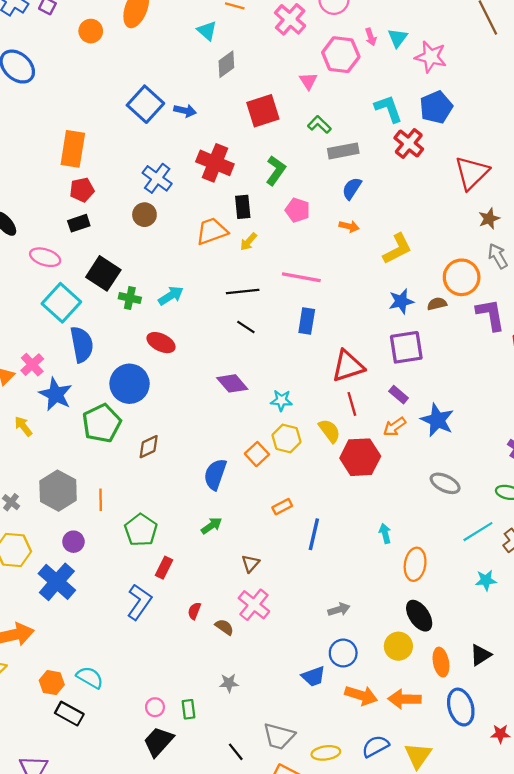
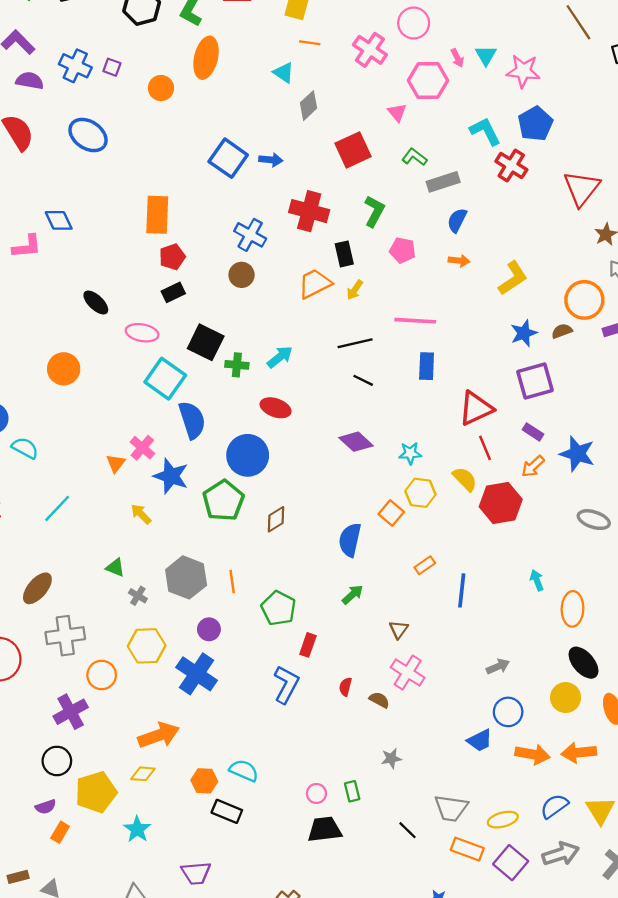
black trapezoid: (158, 742) -> (325, 829), turned 48

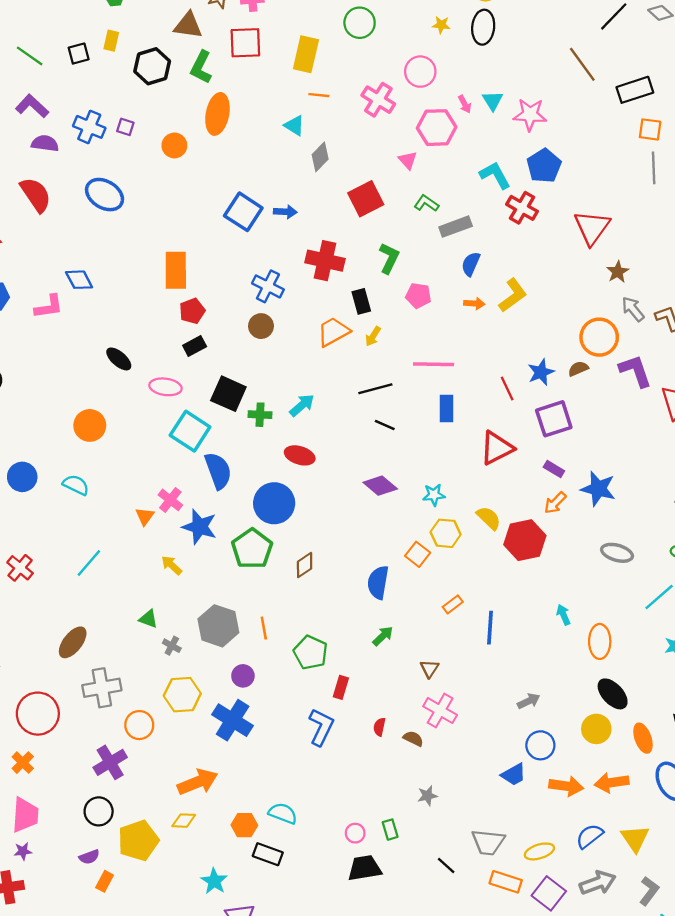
yellow L-shape: (513, 278) -> (513, 295), moved
cyan semicircle: (25, 448) -> (76, 485), moved
red line: (485, 448) -> (507, 389), moved
cyan star: (137, 829) -> (214, 881), moved

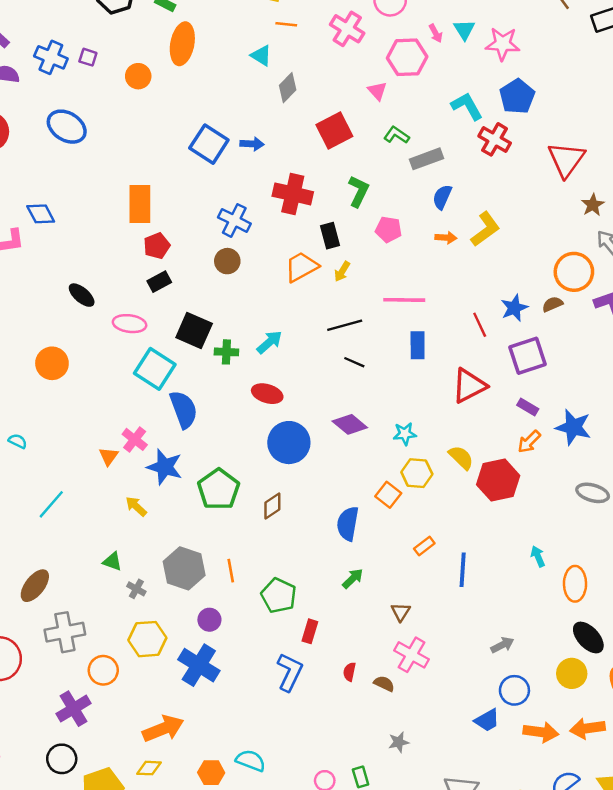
cyan semicircle: (76, 485) -> (18, 441), moved, size x0.7
blue circle: (274, 503) -> (289, 443), moved

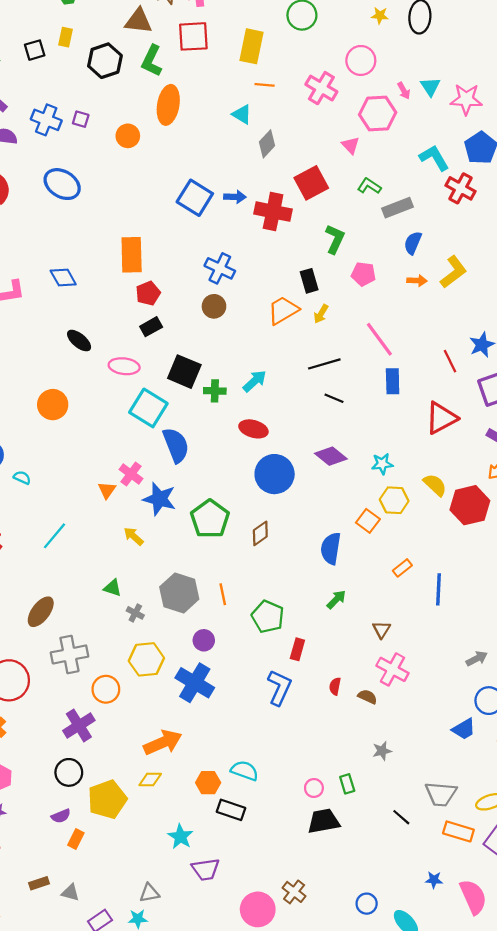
red cross: (293, 194) -> (273, 212), moved
blue diamond: (41, 214) -> (63, 277), moved
pink line: (404, 300) -> (379, 339), turned 54

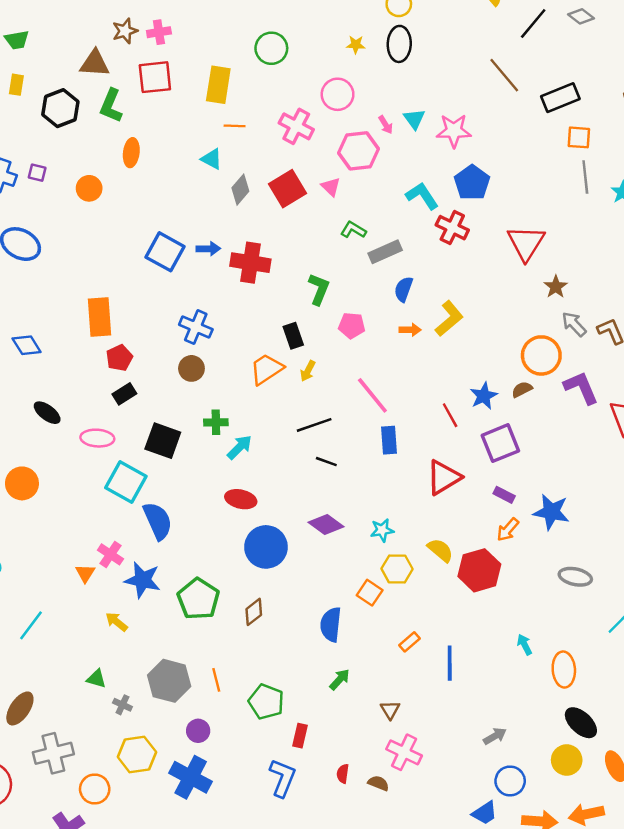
orange ellipse: (168, 105) -> (131, 153), size x0.7
red square: (311, 183) -> (287, 189), moved
green cross: (215, 391) -> (216, 422), moved

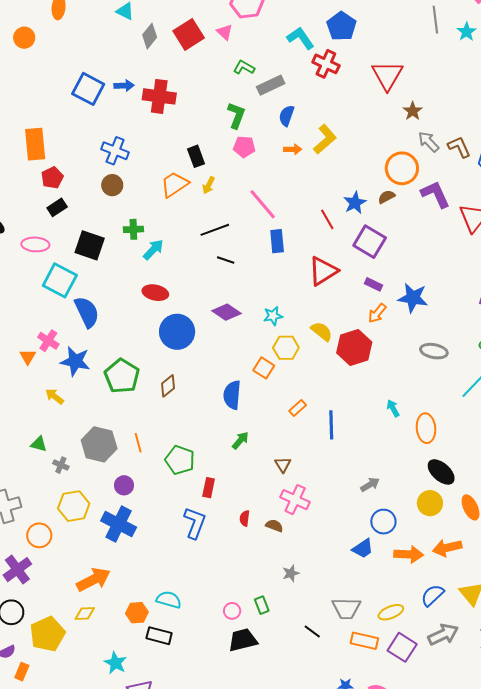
green L-shape: (319, 289) -> (236, 115), moved
purple square: (500, 443) -> (370, 242), turned -36

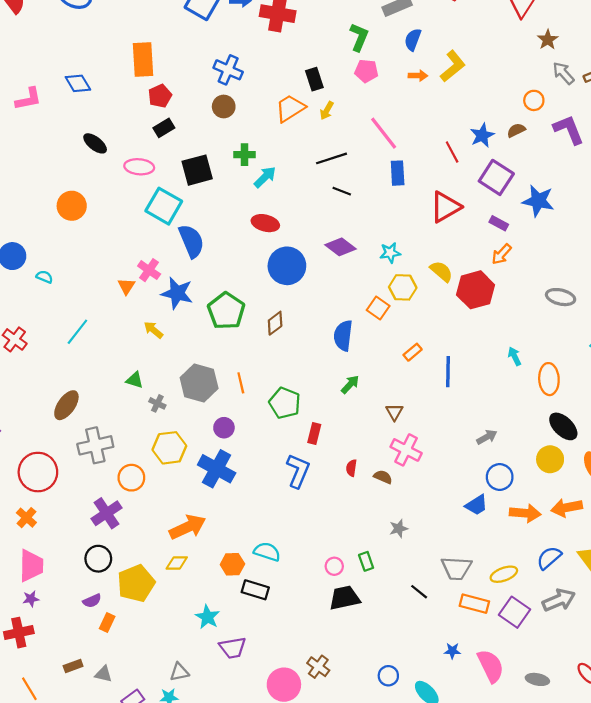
orange circle: (402, 168) -> (534, 100), size x0.6
black square: (90, 245) -> (197, 170), turned -36
blue star: (413, 298) -> (538, 201), moved

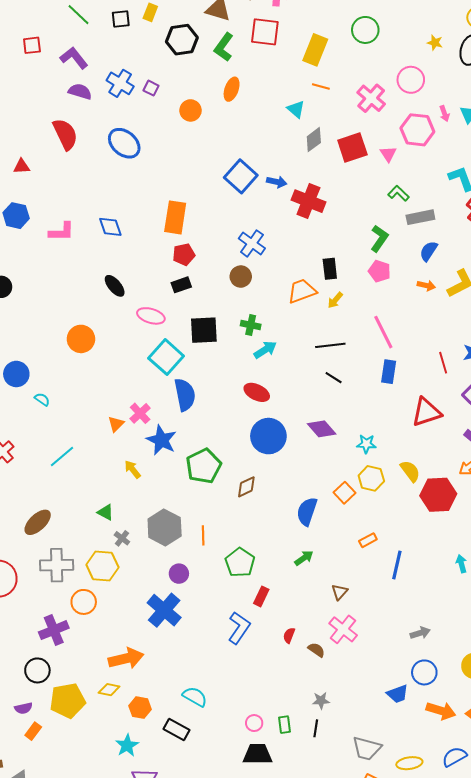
yellow hexagon: (169, 448) -> (102, 566), moved
orange hexagon: (232, 564) -> (140, 708), moved
black line: (419, 592) -> (316, 728), moved, turned 48

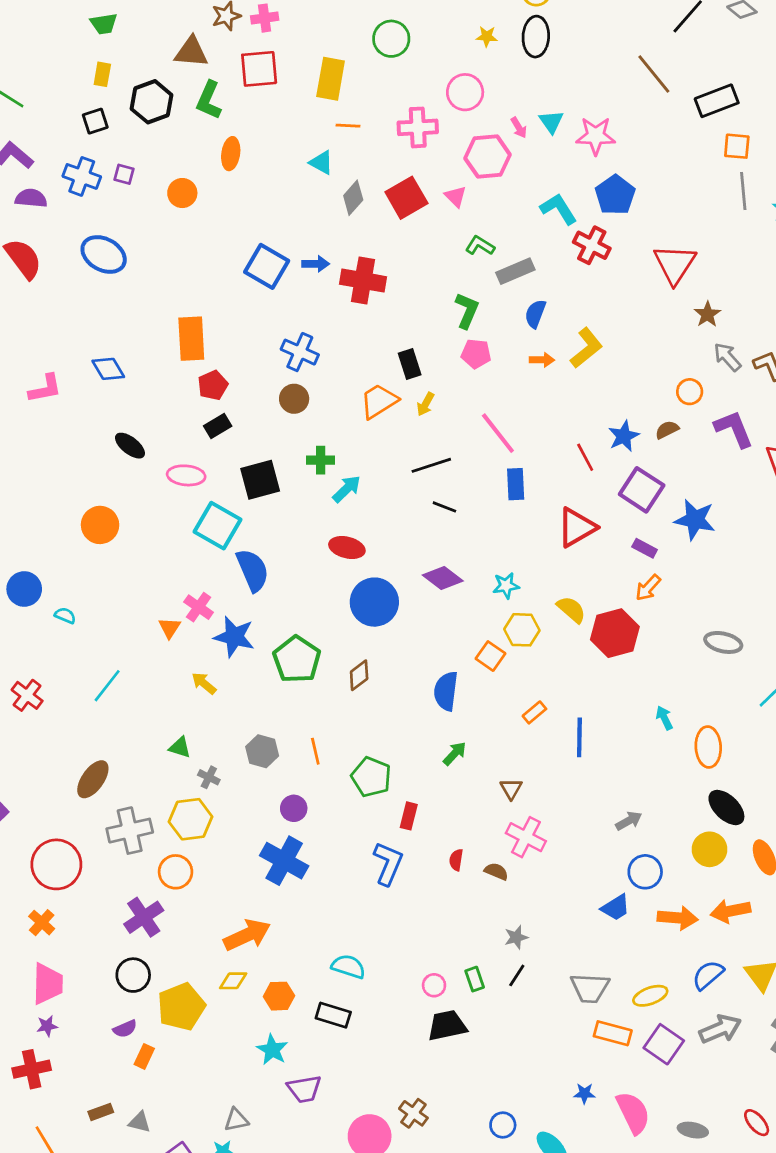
black square: (121, 19) -> (95, 121), moved
pink cross: (371, 98) -> (418, 127), turned -32
gray hexagon: (165, 527) -> (262, 751), size x0.7
black line: (316, 728) -> (517, 975), turned 36

